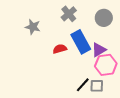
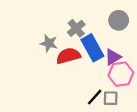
gray cross: (69, 14) -> (76, 28), moved
gray star: (33, 27) -> (49, 43), moved
red semicircle: (60, 49) -> (68, 56), size x1.5

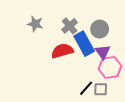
gray circle: (119, 20) -> (100, 29), moved
gray star: (49, 43) -> (35, 24), moved
purple triangle: (113, 57) -> (103, 52), turned -35

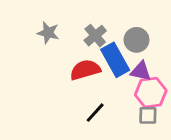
purple triangle: (103, 52) -> (141, 71), turned -42
black line: (86, 88) -> (95, 113), moved
gray square: (101, 89) -> (148, 115), moved

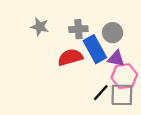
gray cross: (95, 36) -> (78, 29), turned 36
black line: (95, 113) -> (101, 93), moved
gray square: (148, 115) -> (122, 95), size x1.5

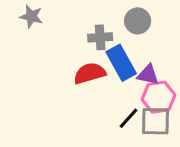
gray star: (40, 27) -> (31, 16), moved
gray circle: (113, 33) -> (138, 21), moved

